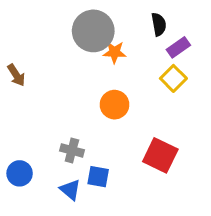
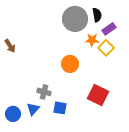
gray circle: (93, 31) -> (75, 19), moved
orange star: (115, 52) -> (92, 40), moved
blue circle: (20, 173) -> (13, 114), moved
blue triangle: (70, 190) -> (33, 109), moved, turned 32

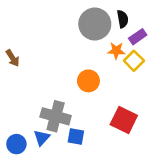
gray cross: (44, 92) -> (56, 116), size x1.6

